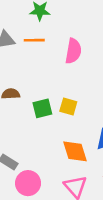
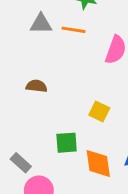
green square: (42, 108) -> (67, 143), moved

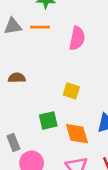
gray rectangle: (21, 163) -> (13, 143), turned 35

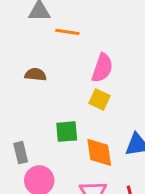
orange line: (40, 27) -> (67, 32), moved
pink semicircle: (77, 38) -> (102, 68), moved

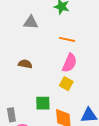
orange line: (67, 32) -> (67, 39), moved

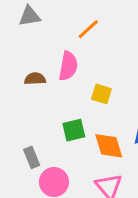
orange line: (67, 39) -> (88, 29), turned -42
pink semicircle: (70, 63) -> (68, 66), moved

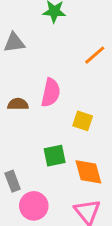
orange line: (88, 29) -> (95, 55), moved

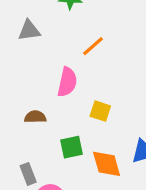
orange line: (95, 55) -> (93, 46), moved
brown semicircle: (18, 104) -> (35, 117), moved

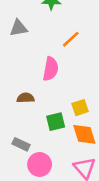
yellow square: (100, 111) -> (80, 108), moved, turned -35
gray rectangle: (28, 174) -> (21, 144), turned -42

